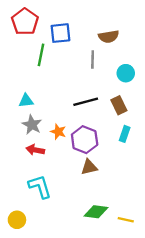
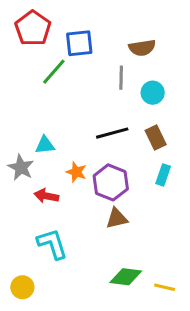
green line: (41, 55) -> (54, 72), turned 30
cyan circle: (126, 73) -> (153, 93), moved
cyan triangle: (26, 101) -> (45, 145), moved
gray star: (32, 125) -> (21, 167), moved

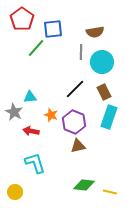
cyan circle: (153, 93) -> (102, 62), size x1.5
black line: (112, 133) -> (75, 89), turned -30
cyan rectangle: (163, 175) -> (109, 117), size x1.6

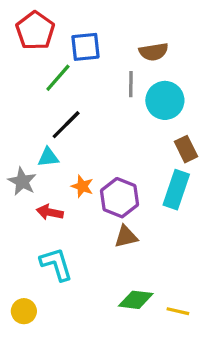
black line: (75, 89) -> (66, 125), moved
brown rectangle: (104, 92) -> (186, 149), moved

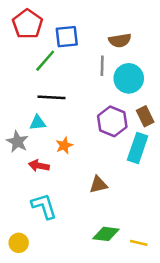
black line: (66, 125) -> (52, 97), turned 48
orange star: (82, 186) -> (64, 145), turned 30
purple hexagon: (120, 198) -> (112, 121), moved

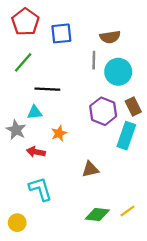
green line: (45, 61) -> (23, 62), moved
yellow line: (139, 243) -> (127, 211), moved, turned -49

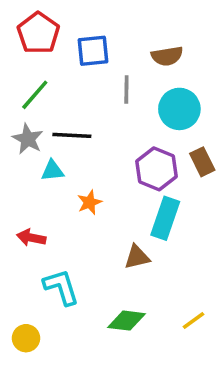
gray line: (94, 60) -> (126, 90), moved
gray star: (16, 130) -> (28, 139), moved
cyan rectangle: (126, 136) -> (165, 218), moved
red arrow: (36, 152) -> (31, 238), moved
green diamond: (97, 215) -> (126, 321), moved

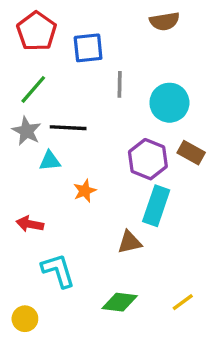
brown semicircle: (167, 56) -> (164, 21), moved
brown rectangle: (202, 162) -> (191, 153), turned -35

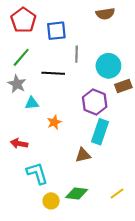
black line: (68, 128) -> (53, 73), moved
brown rectangle: (191, 153) -> (123, 86), moved, turned -49
yellow circle: (25, 319) -> (51, 201), moved

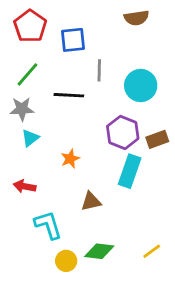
gray star: (17, 84) -> (22, 109), turned -30
brown rectangle: (123, 86) -> (157, 139), moved
cyan triangle: (32, 103) -> (30, 138), moved, turned -32
brown triangle: (83, 155) -> (91, 201), moved

